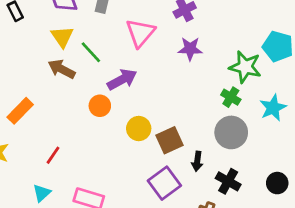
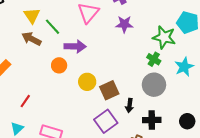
purple arrow: (122, 79) -> (75, 46), turned 30
black cross: (228, 181) -> (152, 120), turned -30

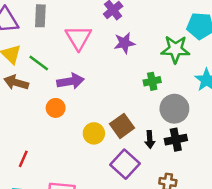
green cross: (154, 59) -> (152, 81), moved, turned -32
yellow circle: (87, 82) -> (94, 133), moved
black cross: (152, 120) -> (176, 140), moved

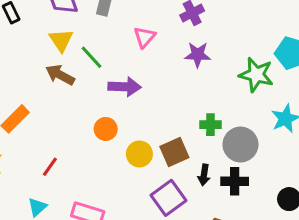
pink triangle: (78, 38) -> (145, 37), size x0.7
green cross: (152, 81) -> (210, 125), moved
orange circle: (56, 108) -> (106, 129), moved

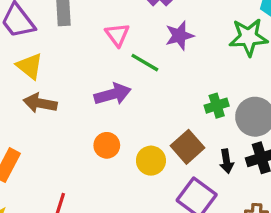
green line: (91, 57) -> (145, 63), moved

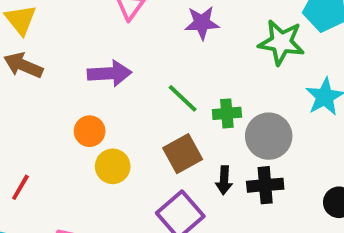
green line: (145, 63) -> (183, 98), moved
yellow circle: (151, 161) -> (113, 166), moved

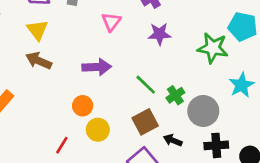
green cross: (227, 113) -> (175, 95), turned -30
black arrow: (224, 180) -> (173, 140), turned 108
black cross: (265, 185) -> (216, 145), moved
red line: (20, 187) -> (62, 145), moved

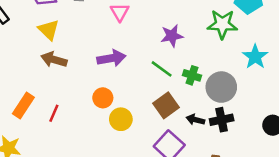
purple star: (159, 34) -> (172, 36), moved
green cross: (175, 95) -> (192, 75), turned -30
red line: (62, 145) -> (54, 113), moved
black cross: (216, 145) -> (222, 120), moved

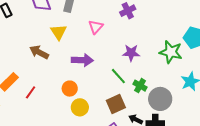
yellow triangle: (49, 30) -> (58, 32), moved

